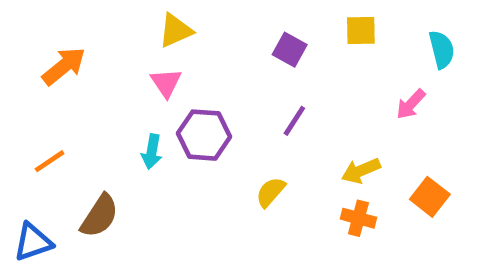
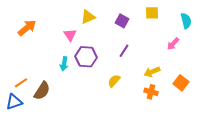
yellow triangle: (176, 31) -> (88, 17), moved
orange line: (50, 161) -> (21, 83), moved

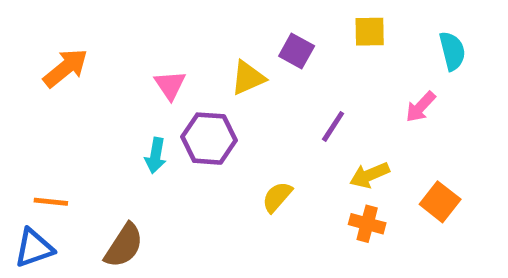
yellow triangle: (88, 17) -> (248, 78), moved
purple line: (124, 51) -> (333, 126), moved
orange line: (21, 83) -> (51, 202), turned 40
brown semicircle: (42, 91) -> (124, 246), moved

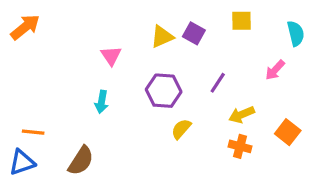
orange arrow: (66, 68) -> (25, 27), moved
yellow triangle: (248, 78) -> (162, 37), moved
purple hexagon: (209, 139) -> (164, 91), moved

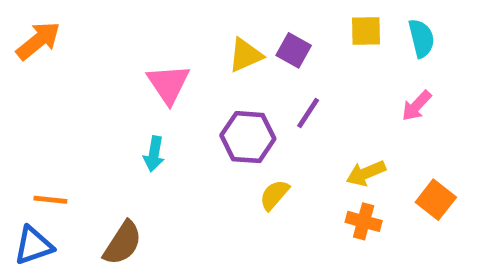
cyan semicircle: (296, 33) -> (421, 38), moved
pink triangle: (111, 56) -> (168, 84), size x1.4
purple line: (218, 83) -> (308, 113), moved

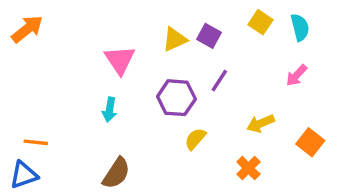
yellow square: (366, 31) -> (260, 22), turned 35
orange cross: (364, 221) -> (248, 168), moved, turned 30
brown semicircle: (123, 243) -> (116, 173), moved

